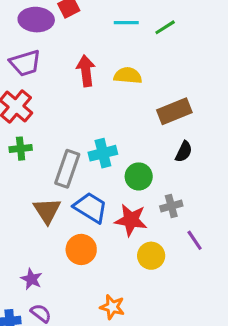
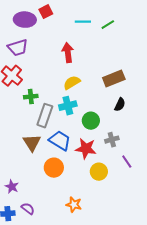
red arrow: (86, 71) -> (68, 53), moved
yellow semicircle: (128, 75) -> (72, 83), moved, turned -36
green cross: (21, 149) -> (31, 97), moved
purple star: (31, 279) -> (12, 187), moved

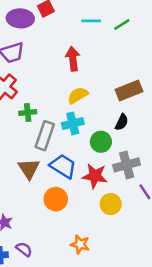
black semicircle: (120, 105) -> (122, 122), moved
gray cross: (112, 140) -> (127, 165), size x1.5

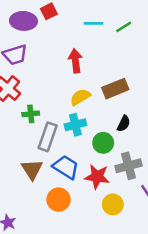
brown rectangle: (129, 90) -> (115, 89), moved

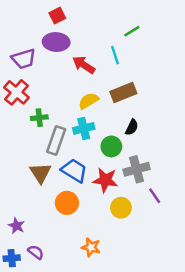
purple ellipse: (23, 21) -> (56, 42), moved
cyan line: (93, 23) -> (115, 55), moved, turned 72
red arrow: (75, 61) -> (84, 65), turned -50

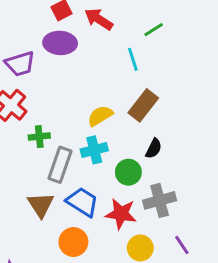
red arrow: (84, 65) -> (99, 19), moved
brown rectangle: (123, 92) -> (143, 105), turned -30
purple line: (155, 196) -> (182, 245), moved

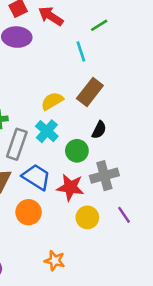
cyan cross: (94, 150) -> (47, 131), turned -35

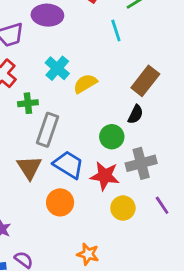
brown rectangle: (90, 92) -> (145, 81), moved
cyan cross: (47, 131) -> (57, 68), moved

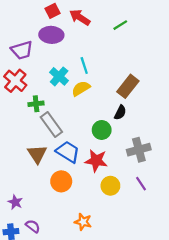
cyan line: (116, 30) -> (84, 65), moved
gray rectangle: (47, 130) -> (51, 125), turned -55
gray cross: (141, 163) -> (139, 150), moved

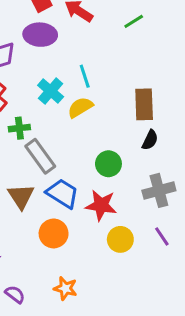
brown rectangle: (128, 86) -> (144, 104), turned -40
black semicircle: (120, 113) -> (150, 140), moved
orange star: (83, 222) -> (65, 288), moved

